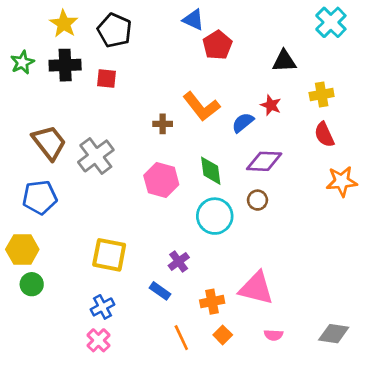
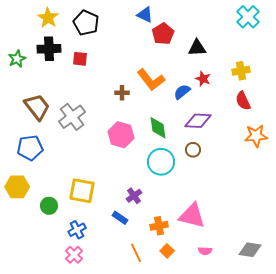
black triangle: (284, 61) -> (197, 48), moved
green star: (22, 62) -> (17, 59), moved
green circle: (32, 284) -> (49, 206), moved

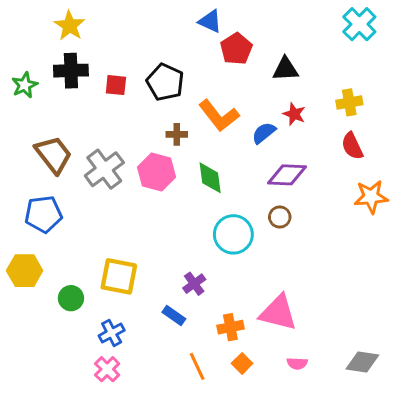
black pentagon: (86, 23) -> (165, 82), moved
green diamond: (158, 128) -> (210, 178), moved
pink hexagon: (121, 135) -> (157, 172), moved

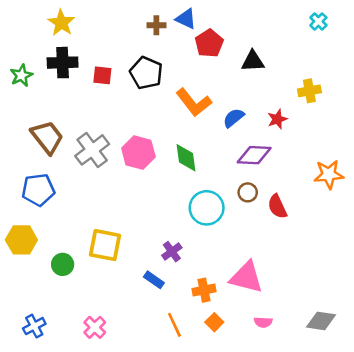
cyan cross: (359, 24) -> (318, 21), size x0.6
red star: (294, 114) -> (277, 119), moved, turned 30
brown cross: (177, 134) -> (156, 25), moved
red semicircle: (352, 146) -> (277, 207), moved
blue cross: (112, 333) -> (34, 326), moved

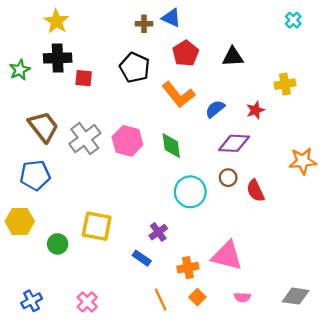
red pentagon: (209, 43) -> (185, 53), moved
red square: (102, 75) -> (84, 78), moved

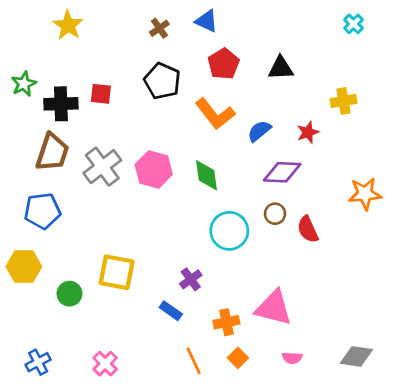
brown cross: (144, 24) -> (159, 28), moved, turned -35
black cross: (58, 58) -> (61, 104), moved
brown trapezoid: (43, 127) -> (52, 152), turned 56

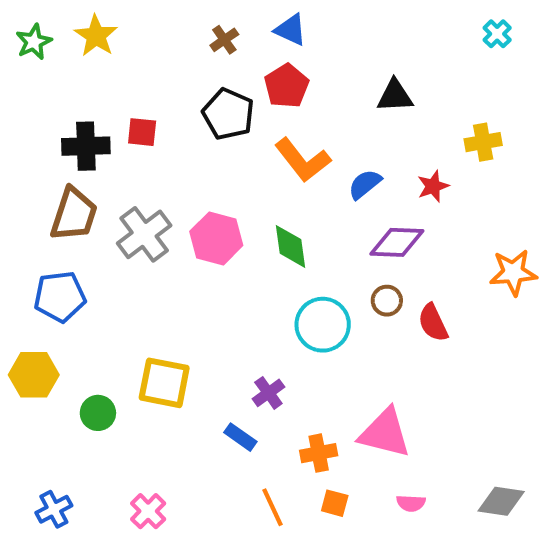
red pentagon: (224, 64) -> (287, 86), moved
green star: (24, 84) -> (34, 42), moved
orange square: (238, 358) -> (335, 503), turned -30

